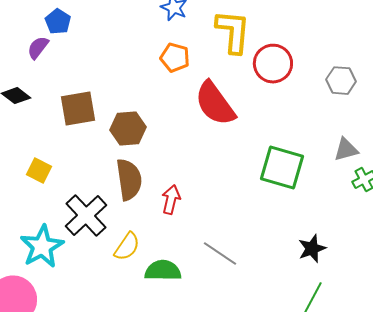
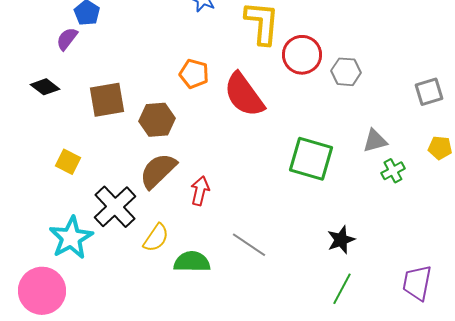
orange pentagon: (175, 58) -> (194, 74), moved
gray hexagon: (341, 81) -> (346, 72), moved
brown semicircle: (129, 180) -> (158, 171), turned -126

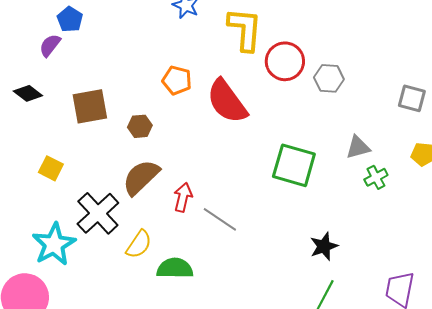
gray square: (429, 92) -> (412, 98), turned 32
brown hexagon: (157, 120) -> (140, 126), size x0.7
gray line: (249, 245) -> (220, 219), moved

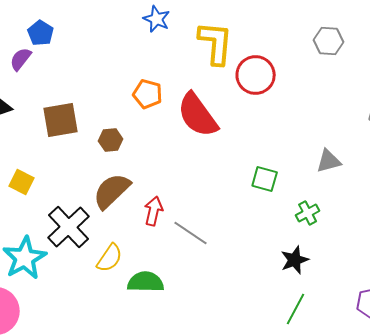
gray hexagon: (329, 78) -> (329, 41), moved
green square: (294, 165) -> (265, 179), size x0.6
green cross: (376, 177) -> (308, 213), moved

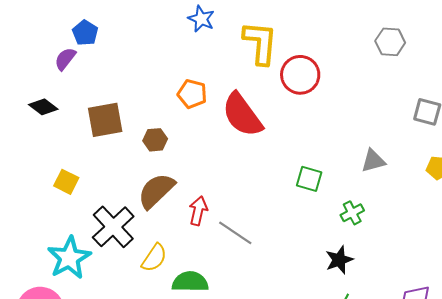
gray hexagon: (329, 41) -> (390, 42), moved

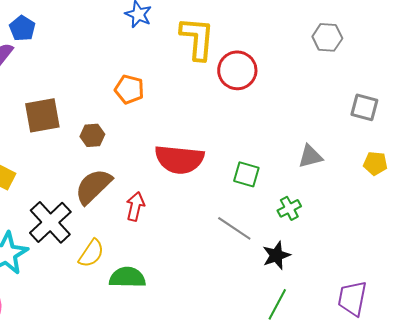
red semicircle: (242, 115) -> (179, 159), moved, turned -48
gray line: (235, 233) -> (234, 228), moved

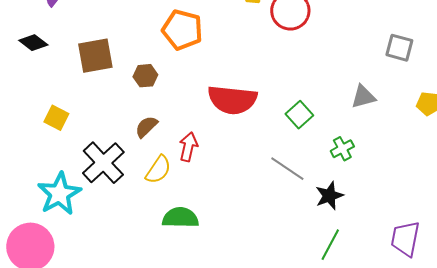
orange pentagon: (129, 89) -> (182, 30), size x1.4
gray square: (364, 107) -> (399, 48), moved
green square: (246, 174) -> (299, 115), turned 32
brown semicircle: (93, 186) -> (146, 127), size x0.6
yellow semicircle: (91, 253) -> (158, 170), moved

